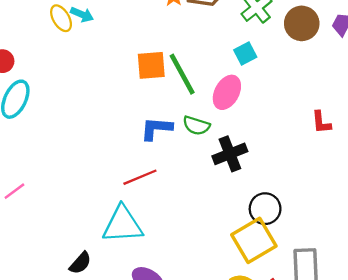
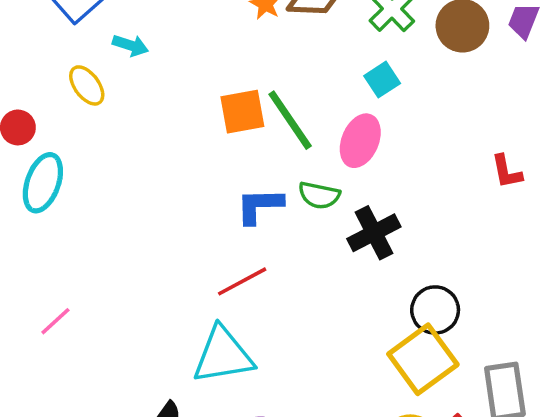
yellow ellipse: (61, 18) -> (87, 85), moved

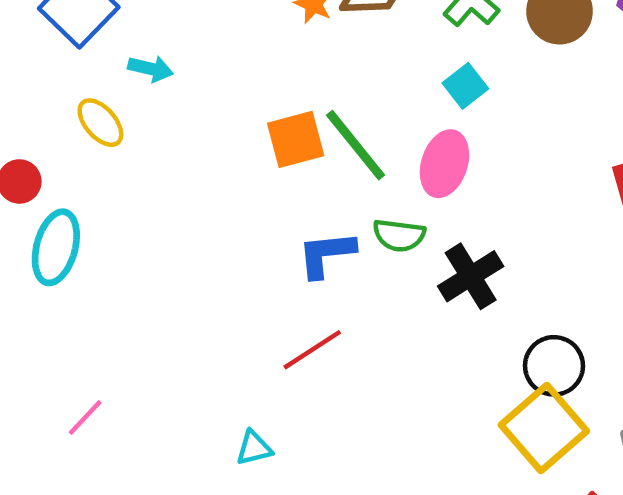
cyan triangle: (223, 355) -> (254, 448), moved, size x0.5

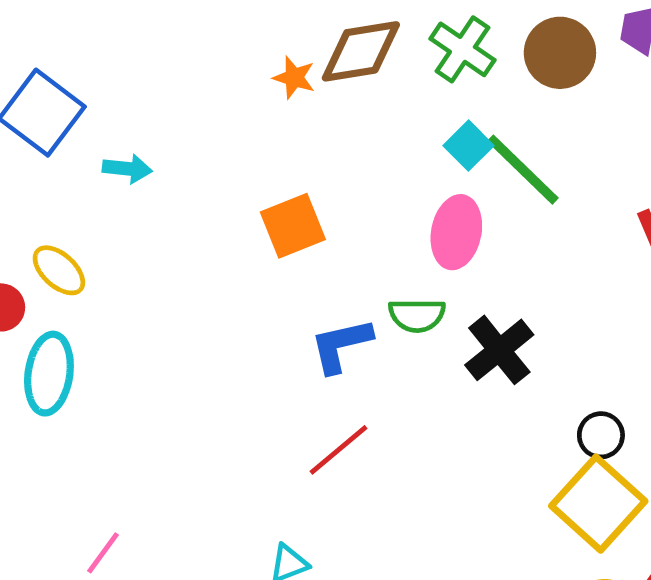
yellow ellipse: (100, 123) -> (59, 270), moved
green line: (356, 145) -> (523, 170), moved
black circle: (554, 366) -> (601, 435), size x0.7

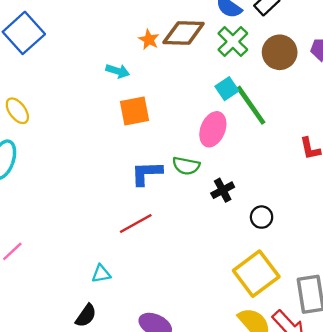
cyan arrow: (127, 169) -> (118, 71), moved
black cross: (499, 350) -> (223, 190), size x0.7
black circle: (601, 435) -> (262, 217), moved

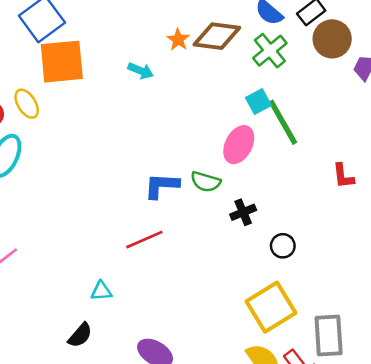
brown circle: (280, 52) -> (332, 39), moved
orange square: (135, 111) -> (62, 62), moved, size x1.4

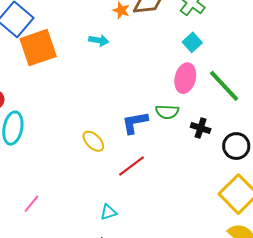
yellow ellipse: (27, 104) -> (93, 141), moved
green line: (283, 122) -> (224, 86), moved
black cross: (243, 212) -> (201, 128), turned -36
black circle: (283, 246) -> (236, 146), size x1.4

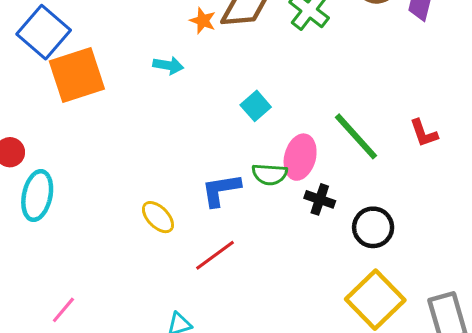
cyan square: (192, 42) -> (256, 106), moved
pink ellipse: (185, 78) -> (300, 157), moved

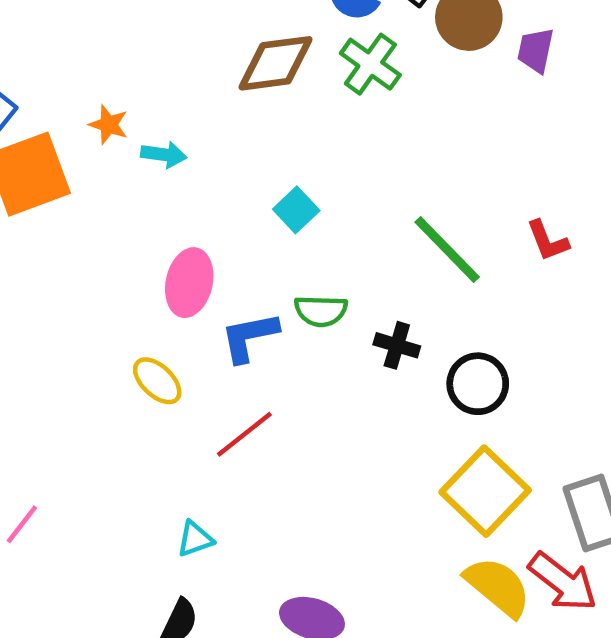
orange star: (203, 21) -> (109, 125), moved
pink ellipse: (300, 157) -> (189, 283), moved

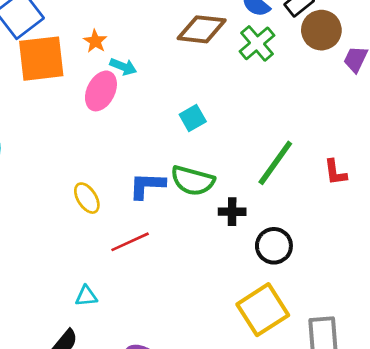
green line: (447, 250) -> (275, 163), turned 66
pink ellipse: (189, 283) -> (101, 91), moved
green semicircle: (321, 311) -> (193, 181), size x1.4
black cross: (397, 345) -> (232, 212), turned -30

